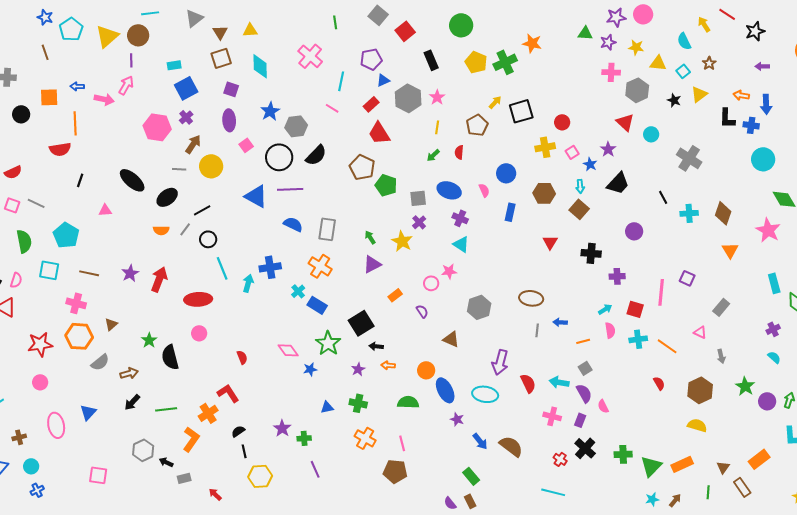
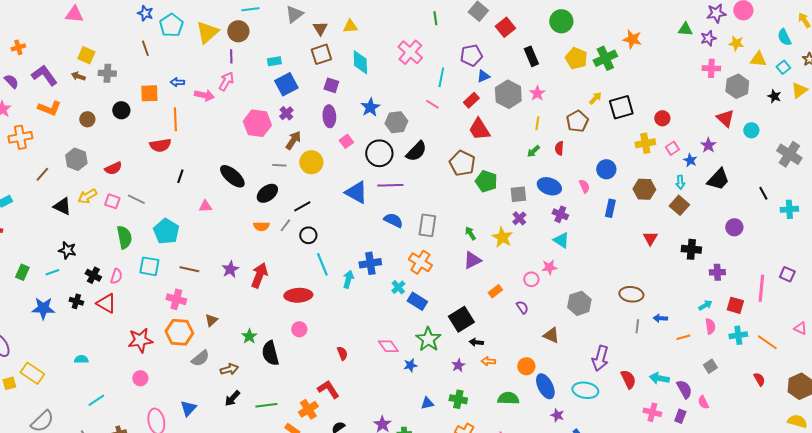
gray square: (585, 368) -> (710, 366), moved

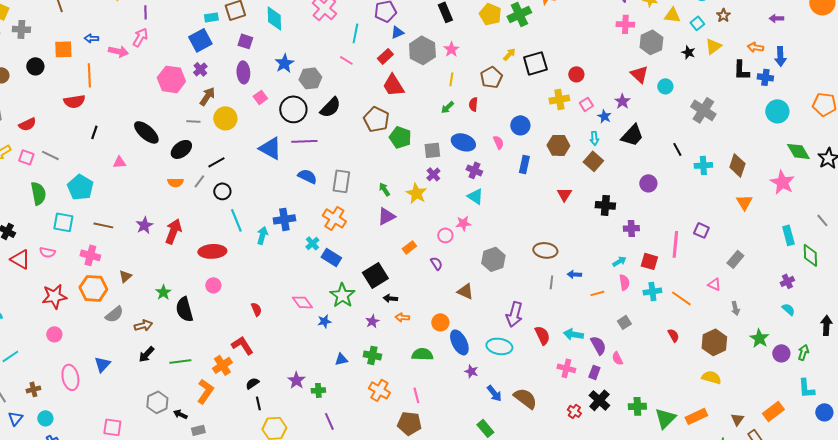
cyan rectangle: (274, 61) -> (211, 17), moved
pink semicircle: (116, 276) -> (47, 252), moved, turned 84

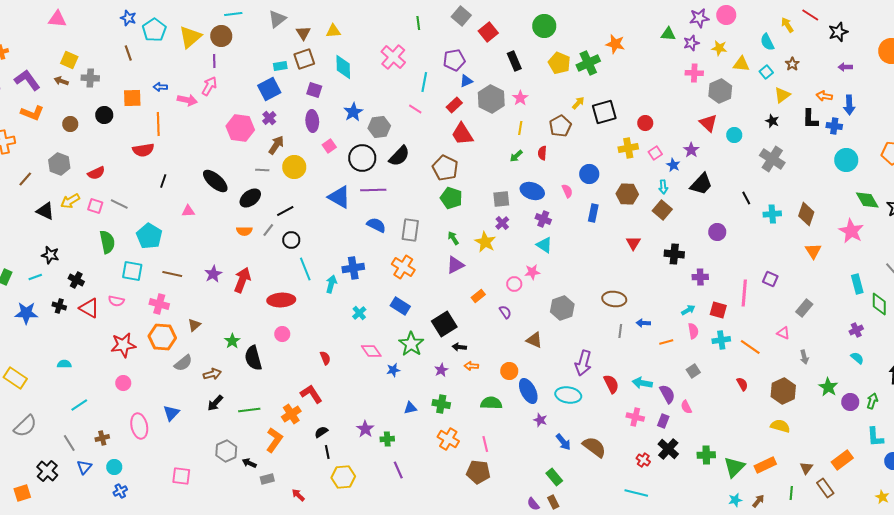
black star: (688, 52) -> (772, 121), moved
green pentagon: (400, 137) -> (451, 198), moved
cyan cross: (312, 243) -> (359, 313), moved

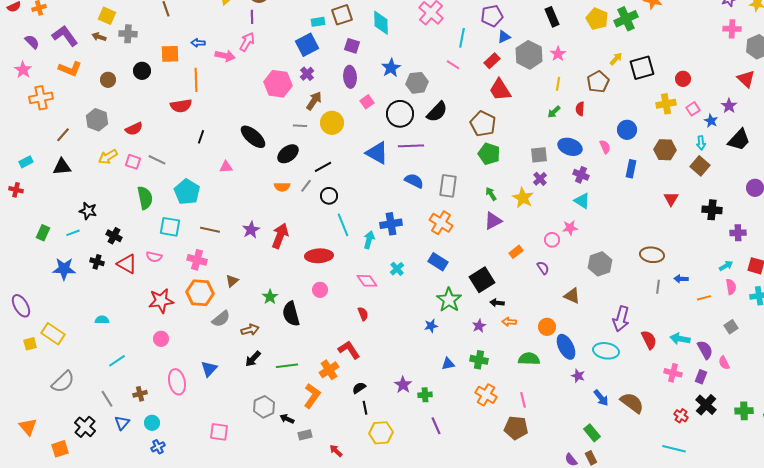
black triangle: (45, 211) -> (62, 167), moved, turned -30
pink diamond: (371, 351) -> (367, 281), moved

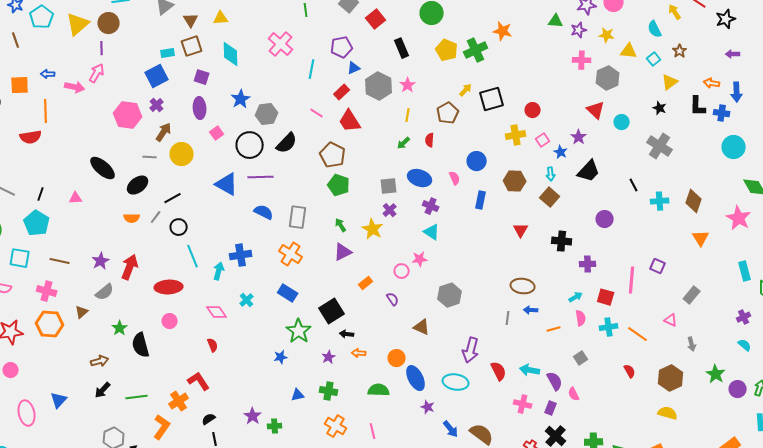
pink line: (453, 65) -> (317, 113), moved
black line: (201, 137) -> (41, 194), moved
brown ellipse: (652, 255) -> (523, 286), moved
gray semicircle: (221, 319) -> (105, 292), moved

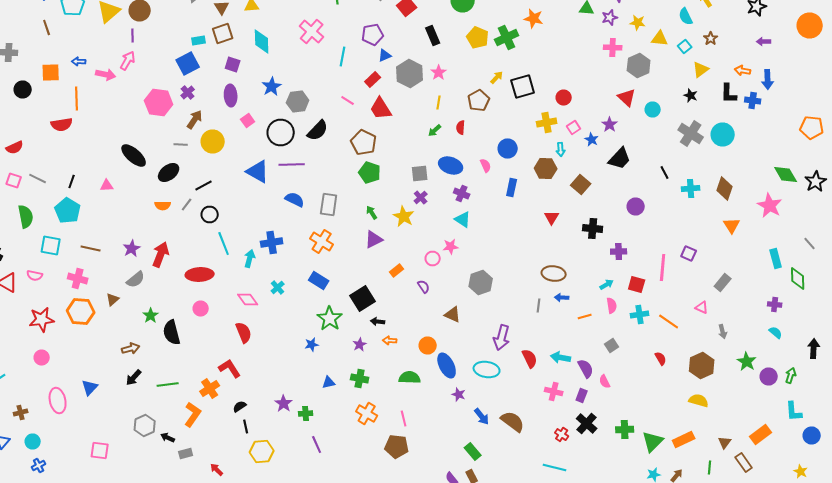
cyan circle: (734, 147) -> (723, 134), moved
cyan arrow: (551, 174) -> (561, 150), moved
purple cross: (744, 317) -> (775, 304), turned 32
red semicircle: (213, 345) -> (244, 332), size x1.5

